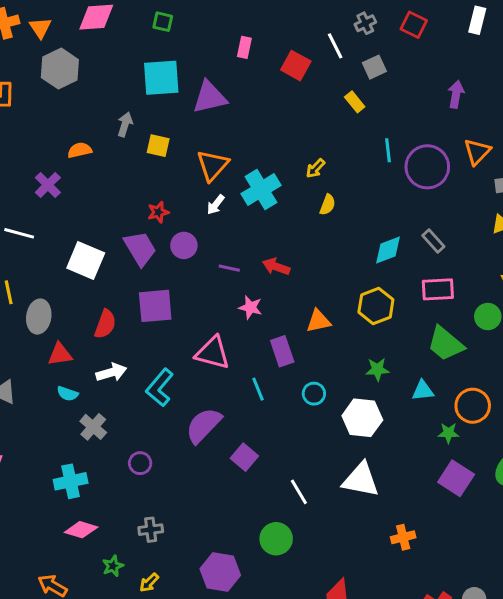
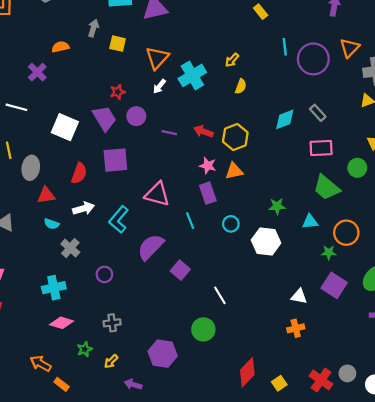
yellow hexagon: (376, 306) -> (235, 137), moved
pink star: (250, 307) -> (208, 166), moved
white triangle: (361, 480) -> (299, 296), moved, size x0.6

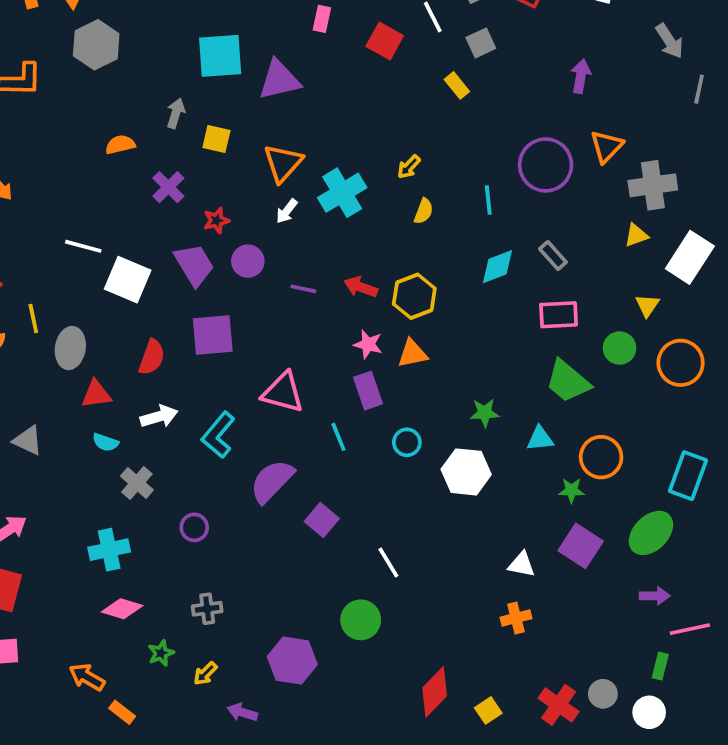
cyan line: (285, 47) -> (488, 200), moved
purple cross: (37, 72) -> (168, 187), moved
white line: (16, 107) -> (83, 246), moved

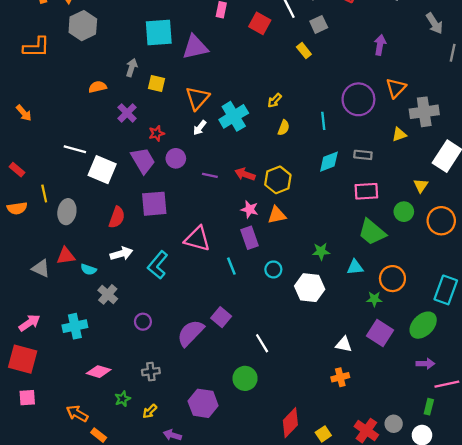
yellow triangle: (636, 235) -> (399, 135), moved
gray rectangle: (553, 256) -> (363, 155), turned -42
red triangle: (96, 394) -> (66, 256), moved
purple semicircle: (272, 481) -> (191, 333), moved
cyan cross: (109, 550) -> (75, 326), moved

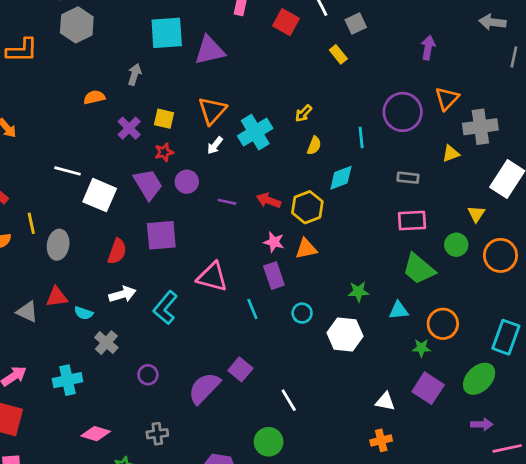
gray arrow: (434, 23) -> (492, 22), turned 130
yellow square: (157, 83) -> (164, 119), moved
cyan diamond: (329, 162) -> (341, 178), moved

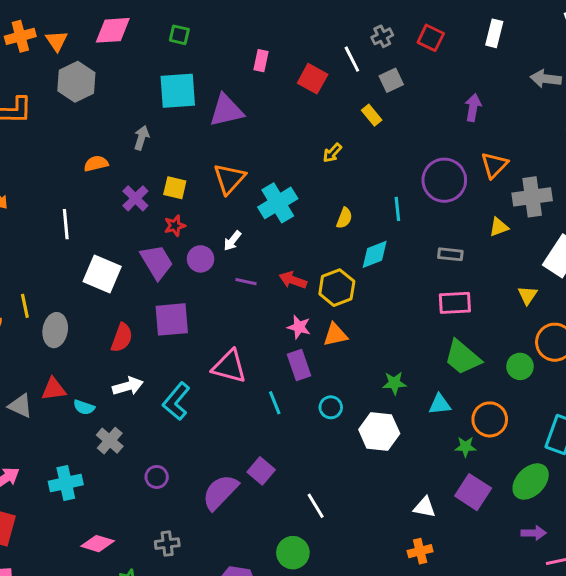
yellow arrow: (303, 113) -> (332, 153), moved
white arrow: (215, 145) -> (232, 241), moved
white line: (67, 171) -> (66, 224), moved, turned 70
green circle: (456, 245) -> (520, 366), moved

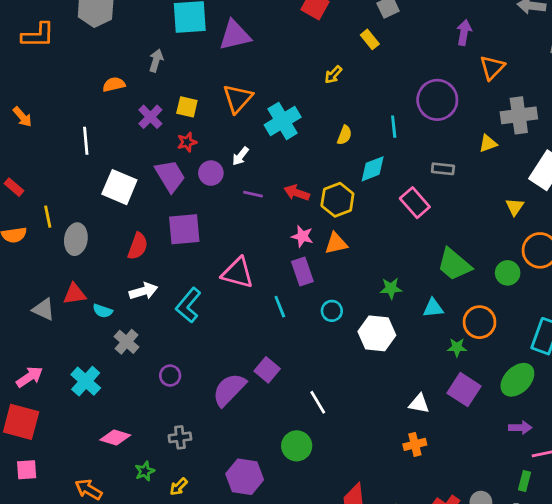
orange triangle: (494, 165) -> (492, 68), moved
pink rectangle: (455, 303) -> (415, 203), moved, turned 52
cyan cross: (66, 483) -> (86, 381), turned -36

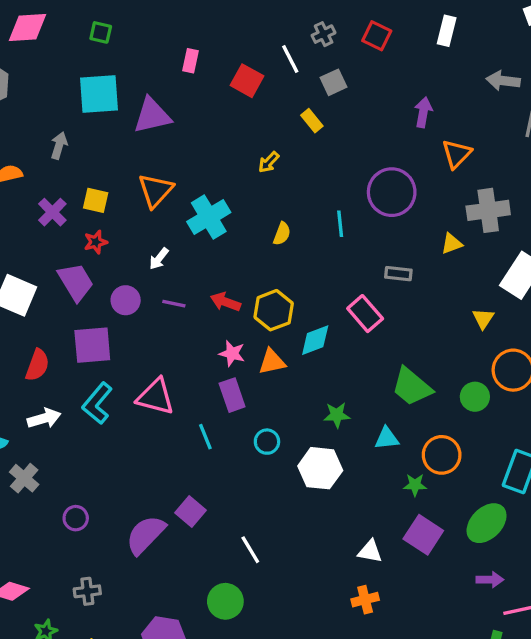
cyan diamond: (373, 169) -> (315, 340), moved
purple circle: (211, 173) -> (126, 300), moved
cyan L-shape: (188, 305) -> (97, 403), moved

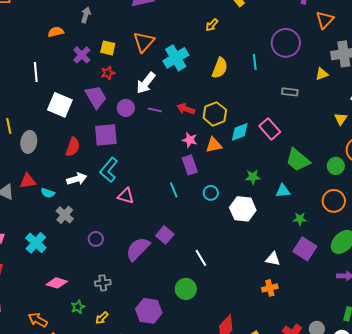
yellow semicircle: (282, 234) -> (220, 68), size x1.5
white arrow: (159, 259) -> (146, 83), size x1.6
pink rectangle: (365, 314) -> (270, 129), moved
pink triangle: (156, 397) -> (126, 196), moved, size x0.7
orange circle: (442, 455) -> (334, 201), moved

